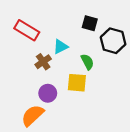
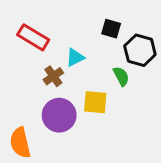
green semicircle: (87, 62) -> (121, 76), moved
purple circle: (48, 93) -> (59, 115), size x1.5
orange semicircle: (33, 115) -> (20, 143), moved, turned -60

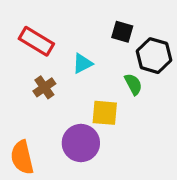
brown cross: (53, 76) -> (44, 87), moved
purple circle: (59, 115) -> (81, 143), moved

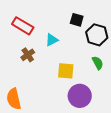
green semicircle: (133, 84) -> (98, 63), moved
purple circle: (81, 143) -> (80, 96), moved

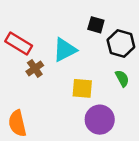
red rectangle: (23, 26) -> (19, 43), moved
cyan triangle: (52, 40) -> (65, 50), size x1.5

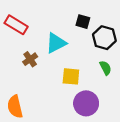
red rectangle: (19, 43) -> (16, 25), moved

